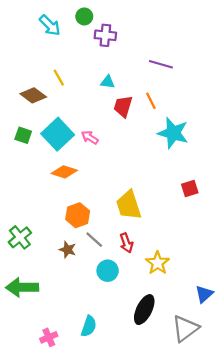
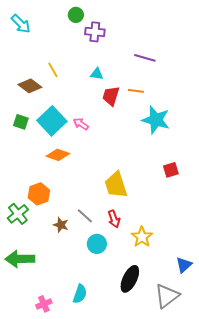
cyan arrow: (50, 25) -> (21, 24), moved
orange line: (151, 101) -> (136, 91), turned -56
orange hexagon: (78, 215) -> (39, 194), moved

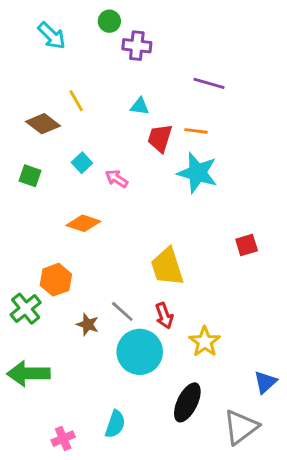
cyan arrow: (21, 24) -> (52, 36), moved
cyan star: (156, 120) -> (197, 173), moved
cyan square: (52, 121) -> (82, 163), moved, size x0.5
cyan circle: (97, 244) -> (140, 352), size x1.6

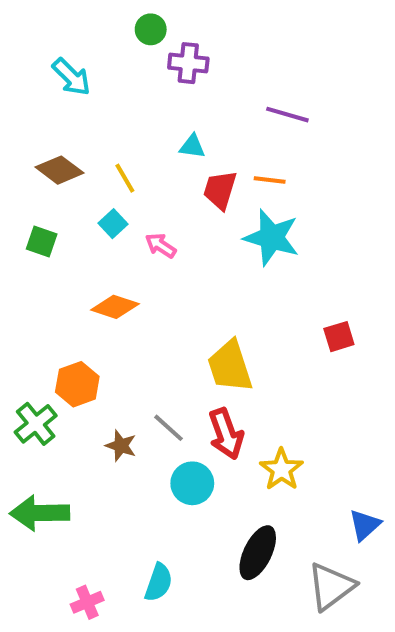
cyan arrow: (52, 36) -> (71, 77), moved
yellow line: (76, 101) -> (125, 178), moved
red arrow: (164, 316) -> (226, 434), size x1.4
cyan circle: (140, 352) -> (192, 483), size x0.7

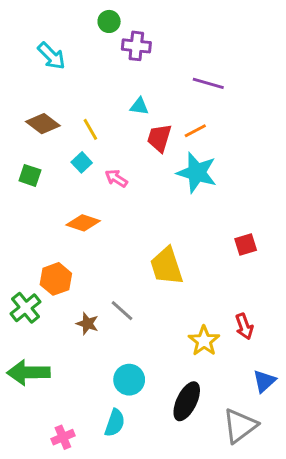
orange line: (270, 180) -> (195, 131), turned -35
red arrow: (226, 434) -> (244, 326), moved, size x0.7
cyan circle: (192, 483) -> (129, 380), moved

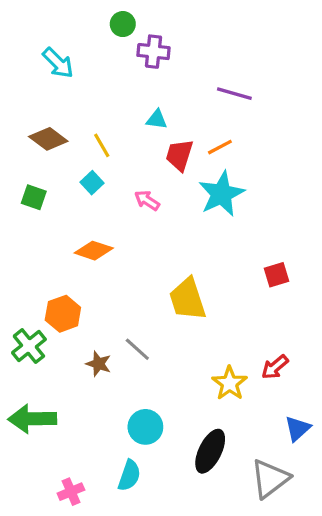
cyan star: (197, 173) -> (221, 194), turned 30
pink arrow: (116, 178) -> (147, 200), moved
red arrow: (244, 326) -> (275, 367), turned 70

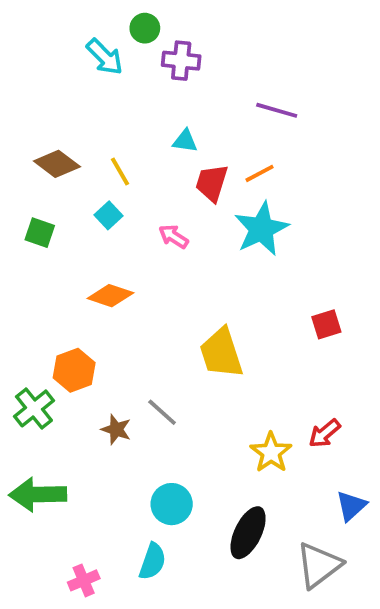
cyan arrow: (58, 63) -> (105, 57), moved

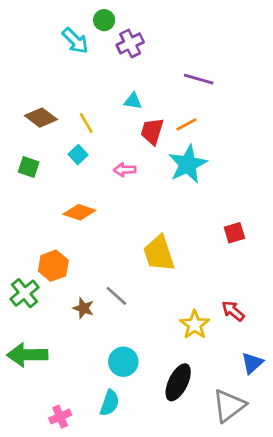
purple cross: (181, 61) -> (130, 43), turned -32
pink arrow: (174, 236) -> (125, 170), turned -35
red arrow: (324, 433) -> (233, 311), turned 80

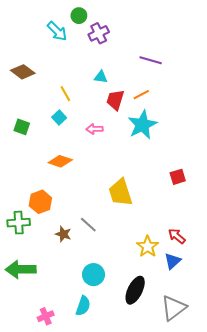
brown diamond: (41, 118) -> (23, 72), moved
green cross: (25, 293) -> (19, 223), turned 35
blue triangle: (252, 363) -> (173, 261), moved

